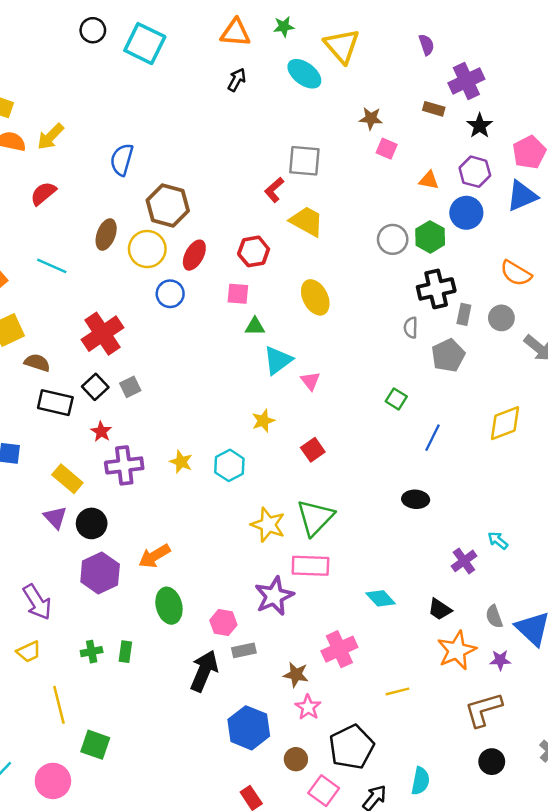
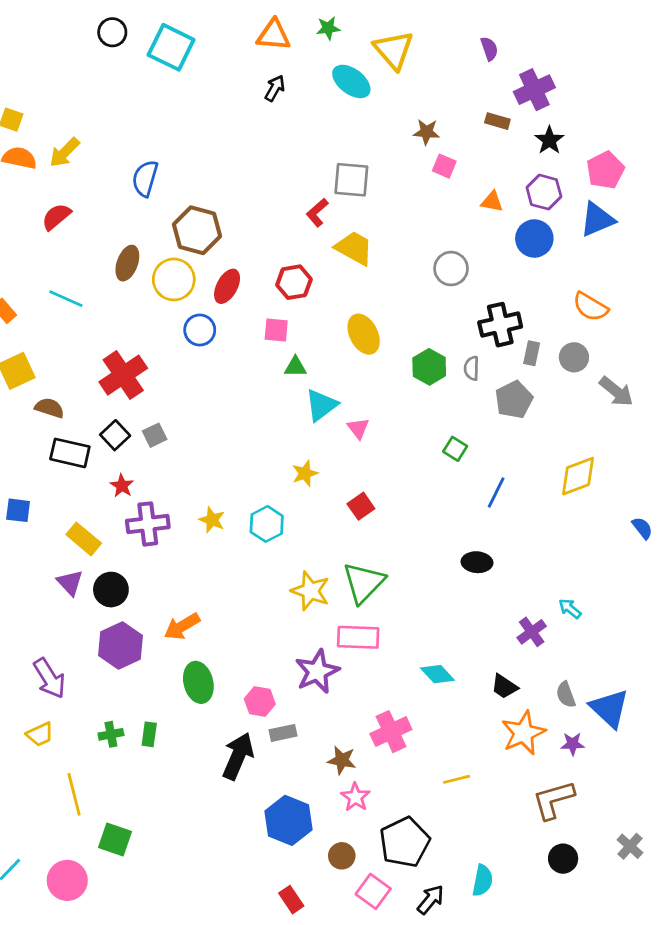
green hexagon: (430, 237) -> (429, 367), moved

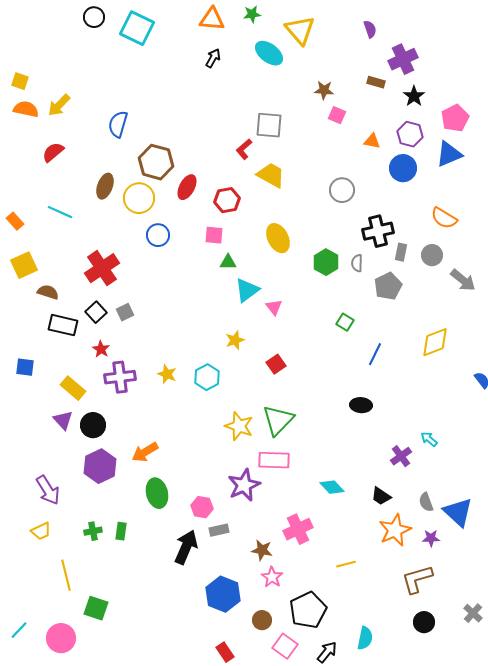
red ellipse: (227, 286) -> (187, 187), moved

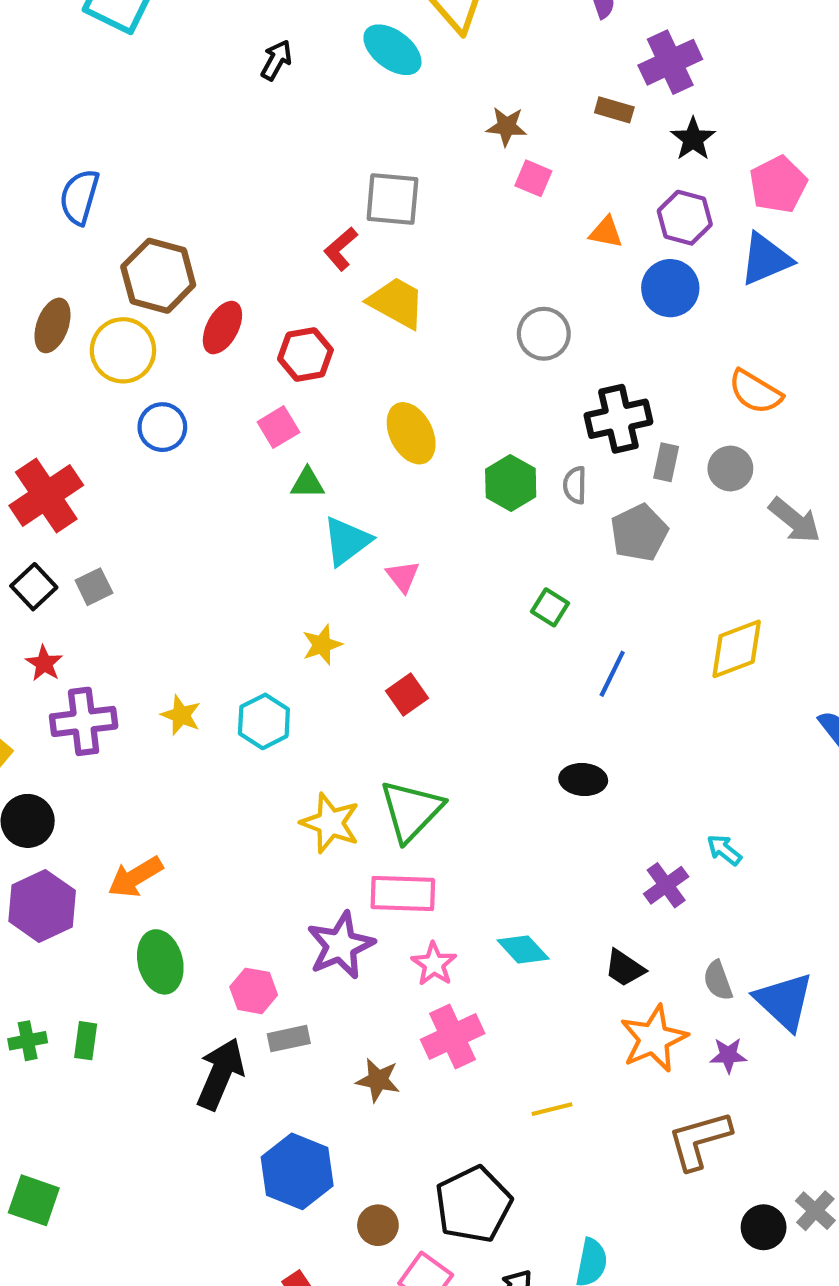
pink square: (214, 235) -> (278, 427), turned -36
pink star: (272, 577) -> (434, 964), moved
black circle: (424, 622) -> (764, 1227), moved

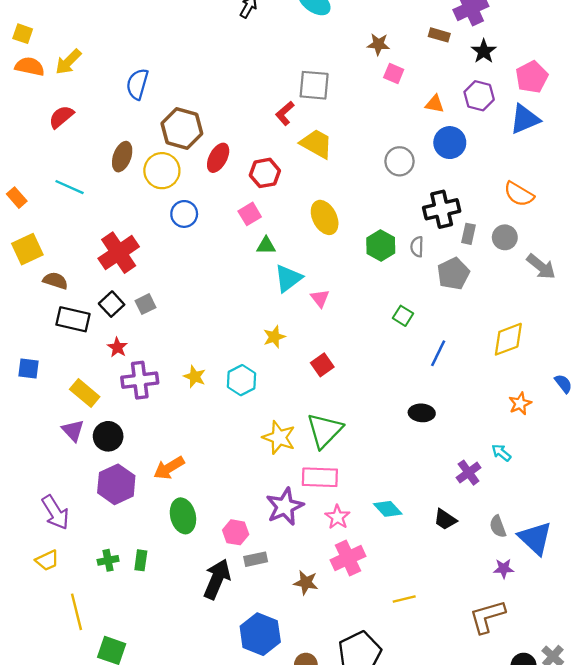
blue circle: (670, 288) -> (450, 143), moved
orange star: (654, 1039) -> (520, 404), moved, size x0.6

